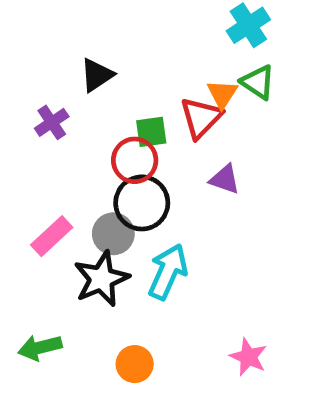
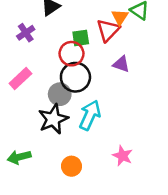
pink rectangle: (52, 236) -> (20, 79), moved
pink star: (248, 357) -> (123, 156), moved

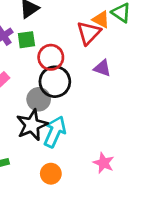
orange triangle: (120, 17) -> (101, 19), turned -36
green square: (81, 38) -> (26, 40), moved
cyan arrow: (90, 115) -> (55, 132), moved

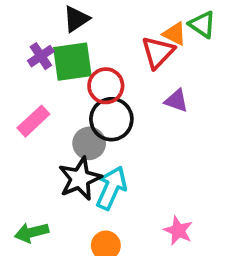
green square: (26, 40) -> (72, 62), size x1.6

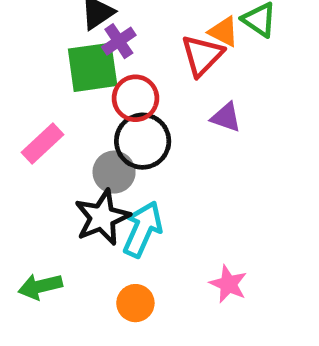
purple cross: (41, 56) -> (119, 41), moved

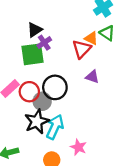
red circle: (135, 98) -> (29, 92), moved
pink star: (228, 284) -> (78, 147), moved

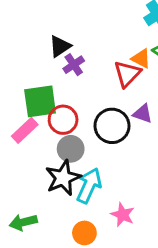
green square: (33, 54) -> (40, 101), moved
black circle: (55, 87) -> (112, 126), moved
red circle: (29, 92) -> (63, 120), moved

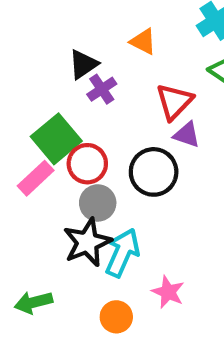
orange triangle: (141, 59) -> (143, 42), moved
green square: (40, 101) -> (56, 139), turned -32
purple triangle: (143, 114) -> (187, 135), moved

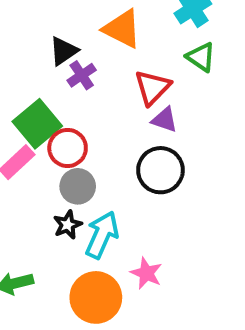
orange triangle: (143, 42) -> (122, 29), size x1.5
black circle: (154, 172) -> (160, 170), moved
black star: (87, 242) -> (68, 225), size x0.6
orange circle: (116, 317) -> (96, 297), size x1.6

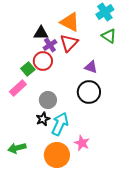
black triangle: (64, 51) -> (41, 33), turned 35
red triangle: (152, 87) -> (69, 43), moved
green square: (37, 124) -> (28, 69), size x0.6
red circle: (68, 148) -> (43, 61), moved

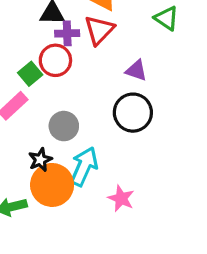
purple cross: (50, 45) -> (67, 33), turned 32
black star: (43, 119) -> (40, 160), moved
orange circle: (57, 155) -> (52, 185), moved

